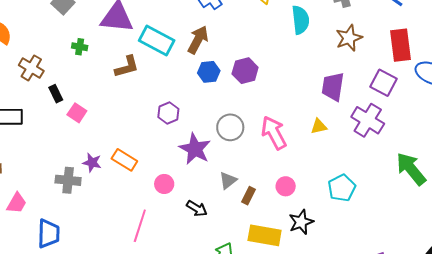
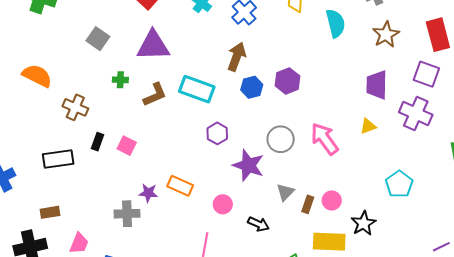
cyan rectangle: (157, 41) -> (197, 89), moved
brown L-shape: (127, 67) -> (155, 95), moved
black rectangle: (56, 94) -> (98, 142), moved, turned 54
pink circle: (286, 186) -> (332, 200), moved

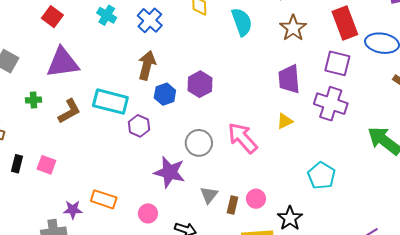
purple hexagon: (217, 133) -> (139, 126), moved

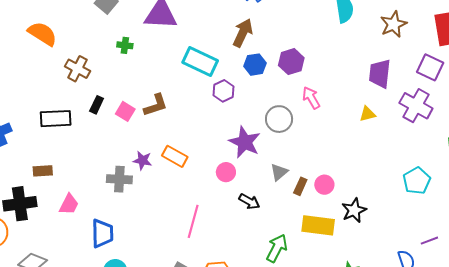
brown L-shape: (69, 111) -> (156, 105), moved
pink arrow: (243, 138) -> (311, 98), moved, size x0.7
cyan pentagon: (321, 176) -> (417, 181), moved
pink circle: (148, 213) -> (226, 172), moved

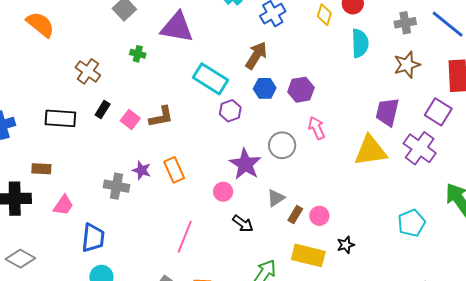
orange semicircle: (42, 34) -> (40, 24), moved
yellow triangle: (367, 114) -> (370, 151), size x2.0
orange rectangle: (175, 156) -> (174, 170), turned 30
black star: (354, 210) -> (346, 245), size x0.7

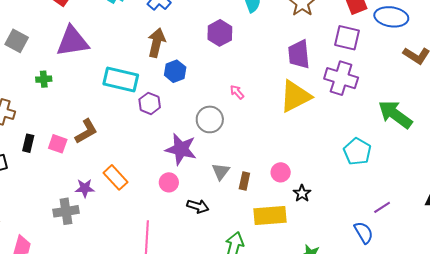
purple hexagon: (301, 90) -> (220, 33), moved
pink arrow: (317, 128) -> (237, 92), size x0.7
pink circle: (319, 216) -> (281, 172), moved

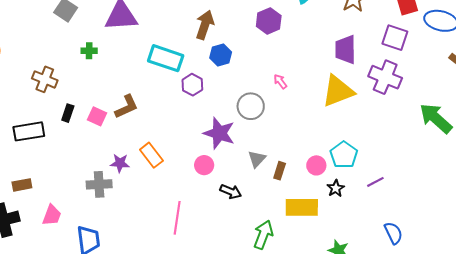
cyan pentagon: (357, 152) -> (344, 155), moved
purple line: (382, 207) -> (375, 182), moved

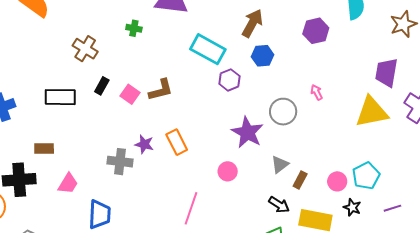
pink circle: (204, 165) -> (228, 171), moved
black star: (336, 188) -> (352, 207), turned -30
black arrow: (231, 192) -> (279, 205), moved

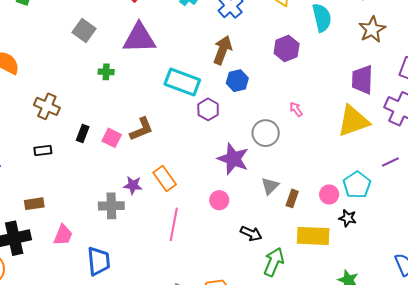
brown cross: (85, 49) -> (47, 106), moved
black rectangle: (60, 97) -> (43, 150), size x0.6
black arrow: (279, 205) -> (251, 233), moved
pink line: (191, 208) -> (174, 224), moved
purple line: (392, 208) -> (390, 162), moved

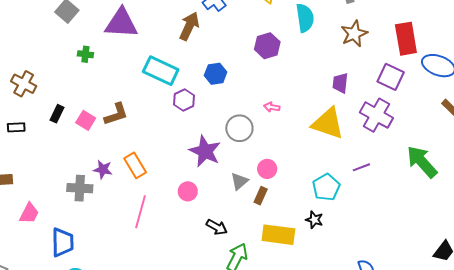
brown arrow: (223, 50) -> (189, 26), moved
purple trapezoid: (362, 80) -> (340, 83), size x0.7
pink arrow: (296, 109) -> (272, 107), turned -49
yellow triangle: (353, 121) -> (328, 123), turned 33
pink circle: (329, 195) -> (267, 169), moved

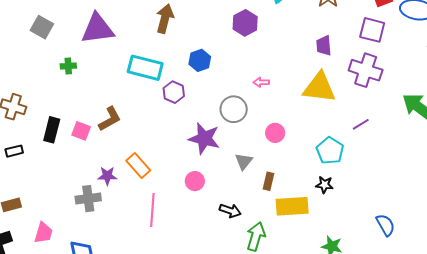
black rectangle: (57, 114) -> (52, 130), size x1.4
pink circle: (267, 169) -> (275, 133), moved
brown rectangle: (261, 196) -> (269, 181), moved

